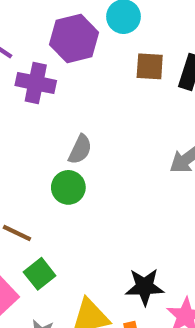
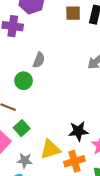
green circle: (68, 187) -> (24, 81), moved

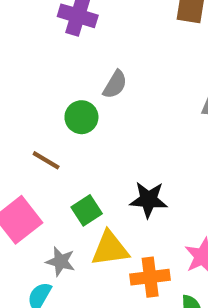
green square: (22, 128) -> (87, 210), moved
black star: (78, 131) -> (149, 200), moved

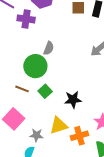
green circle: (81, 117) -> (35, 66), size x1.5
green square: (87, 210) -> (45, 91), moved

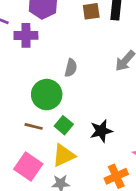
gray semicircle: (49, 48) -> (71, 68), moved
yellow triangle: (59, 125) -> (64, 155), moved

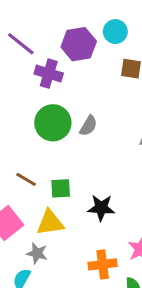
green circle: (47, 95) -> (53, 123), moved
green square: (64, 125) -> (61, 188), turned 30

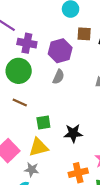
purple hexagon: (79, 44) -> (60, 51), moved
green circle: (53, 123) -> (19, 71), moved
brown line: (26, 179) -> (20, 102), moved

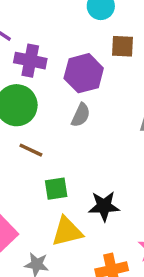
brown line: (20, 102) -> (31, 150), moved
yellow triangle: (39, 147) -> (67, 232), moved

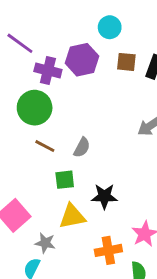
purple hexagon: (84, 73) -> (82, 60), moved
gray semicircle: (81, 115) -> (82, 148), moved

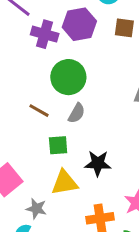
green circle: (35, 108) -> (68, 77), moved

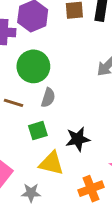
yellow triangle: (65, 183) -> (51, 163), turned 36

